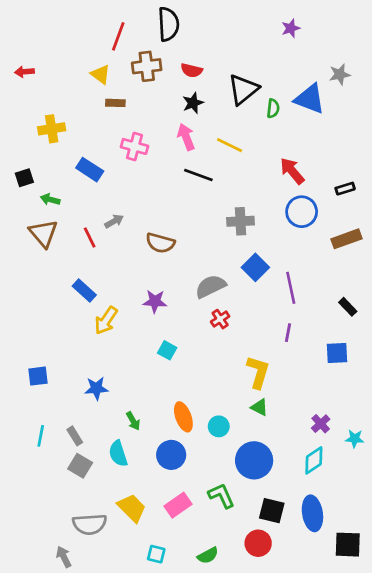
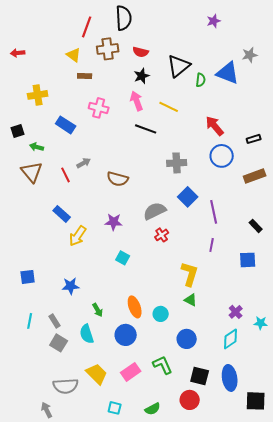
blue circle: (254, 460) -> (187, 339), size x0.7

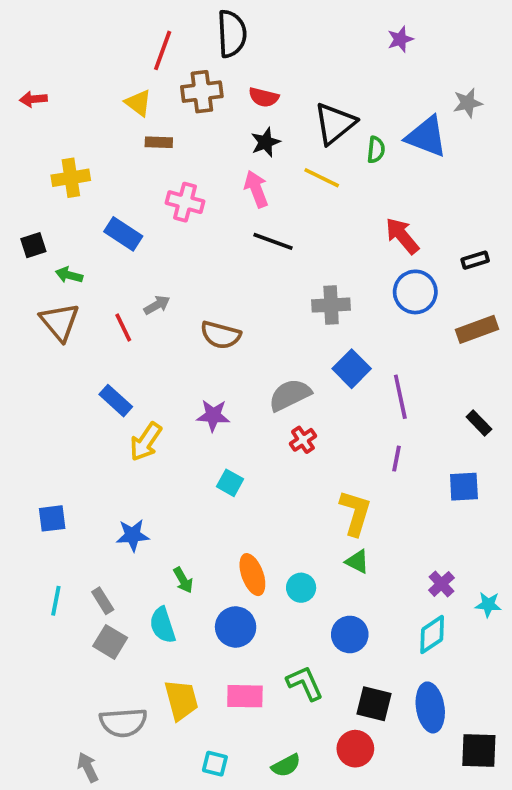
yellow line: (169, 107) -> (322, 178), moved
pink rectangle: (131, 372) -> (245, 696), turned 36
yellow trapezoid: (97, 374) -> (181, 700), turned 30

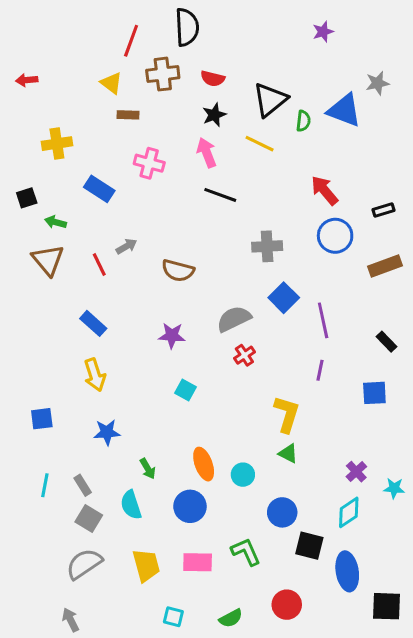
yellow arrow: (146, 442) -> (95, 375), moved, turned -52
black square: (374, 704) -> (309, 546), moved
gray semicircle: (123, 722) -> (84, 564), moved, turned 150

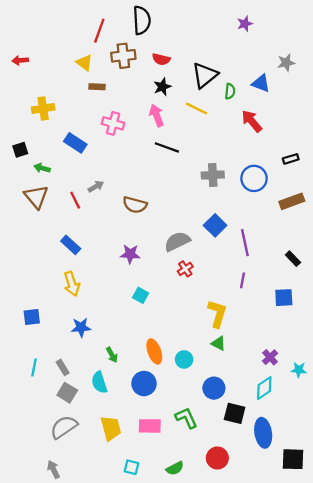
blue triangle: (344, 110) -> (261, 83), size x0.7
red arrow: (325, 190) -> (252, 121), moved
gray cross: (267, 246) -> (213, 175), moved

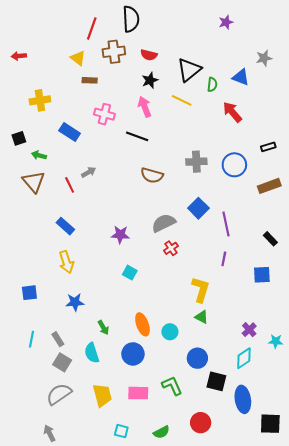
black line: (167, 147) -> (137, 136), moved
brown semicircle: (135, 205) -> (152, 175), moved

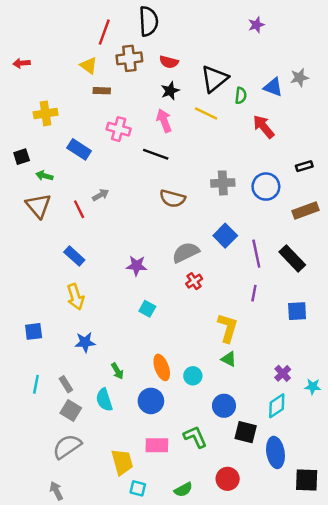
gray star: (264, 58) -> (299, 78), moved
black rectangle: (270, 239) -> (292, 258), moved, size x1.6
yellow trapezoid: (102, 395) -> (122, 462), moved

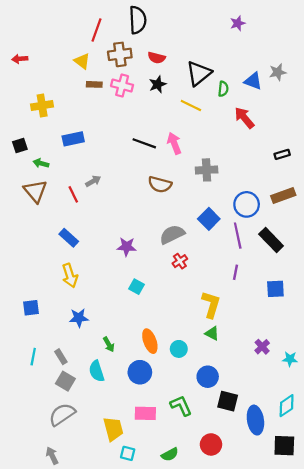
pink arrow: (164, 121) -> (174, 143), moved
pink cross: (119, 129) -> (122, 86), moved
blue rectangle: (79, 149) -> (73, 139), turned -45
blue circle: (266, 187) -> (247, 204), moved
cyan diamond: (277, 406) -> (287, 406), moved

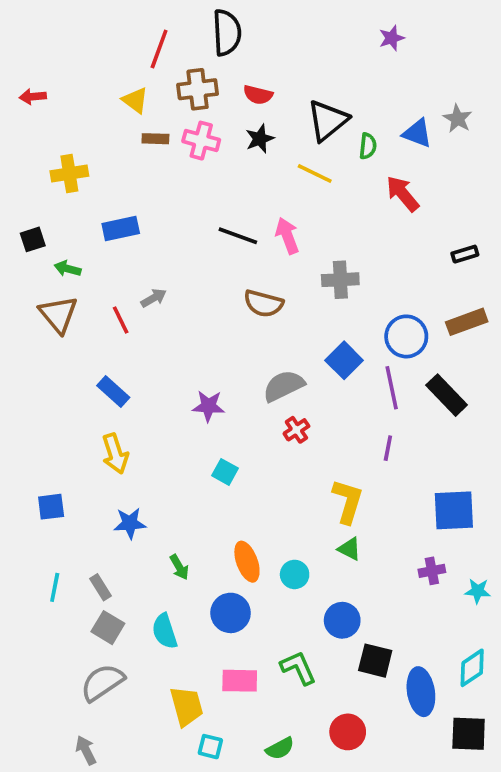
gray star: (278, 72) -> (458, 119), turned -30
blue square: (275, 289) -> (454, 510), moved, size x1.4
purple cross: (262, 347) -> (432, 571), turned 32
cyan semicircle: (97, 371) -> (165, 631), moved

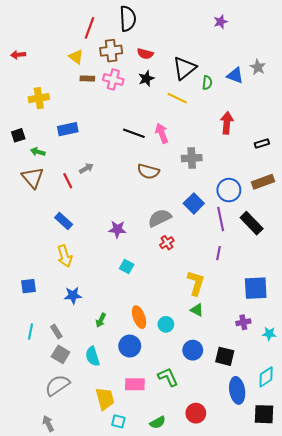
red arrow: (403, 194) -> (227, 123), moved, turned 45
green arrow: (179, 567) -> (101, 320), turned 56
black square: (375, 661) -> (225, 356), moved

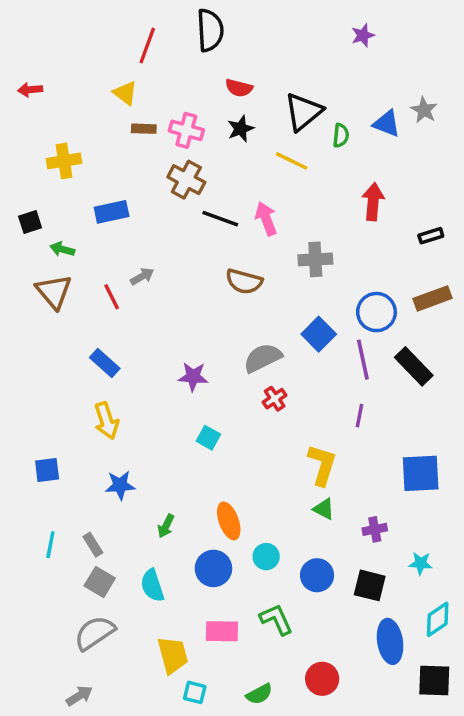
brown cross: (111, 51) -> (186, 180), moved, turned 35
purple cross: (243, 322) -> (375, 529), moved
cyan circle: (166, 324) -> (266, 557), moved
cyan star: (269, 334) -> (421, 563), moved
gray arrow: (48, 423) -> (79, 696), turned 84

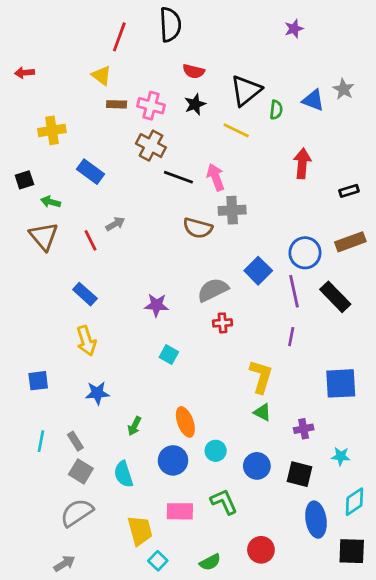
blue rectangle: (112, 212) -> (90, 172), turned 48
gray cross: (315, 259) -> (232, 210), moved
red cross: (275, 399) -> (222, 323), turned 30
cyan square: (195, 692) -> (158, 561), turned 30

